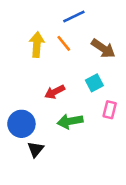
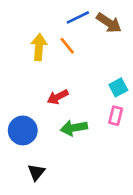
brown arrow: (103, 48) -> (109, 23), moved
cyan square: (94, 83) -> (118, 87), moved
black triangle: (36, 149) -> (36, 172), moved

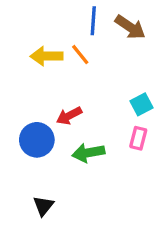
blue line: (78, 17) -> (93, 21), turned -60
yellow arrow: (39, 47) -> (46, 56), turned -95
blue circle: (23, 130) -> (37, 140), moved

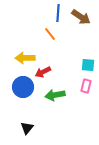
yellow arrow: (46, 56) -> (25, 58), moved
cyan square: (141, 104) -> (88, 65), turned 32

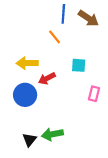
cyan square: (88, 65) -> (79, 65), moved
green arrow: (55, 95) -> (52, 134), moved

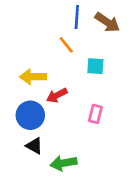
cyan square: (79, 65) -> (95, 66), moved
pink rectangle: (94, 94) -> (95, 114), moved
black triangle: (29, 140) -> (34, 146), moved, turned -40

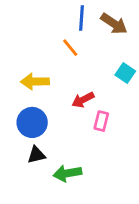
cyan square: (95, 66) -> (125, 73), moved, turned 30
red arrow: (57, 95) -> (83, 100), moved
black triangle: (34, 146) -> (36, 155), turned -42

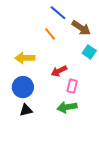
blue line: (82, 18) -> (58, 13), turned -54
brown arrow: (114, 24) -> (81, 28), moved
green arrow: (67, 173) -> (67, 107), moved

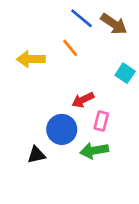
brown arrow: (81, 28) -> (114, 24), moved
yellow arrow: (25, 58) -> (31, 59), moved
blue circle: (23, 87) -> (62, 129), moved

